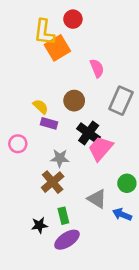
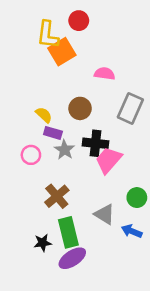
pink semicircle: (97, 68) -> (105, 74), turned -60
black cross: (89, 133) -> (96, 143), turned -30
pink circle: (18, 144) -> (31, 155), moved
gray star: (60, 158) -> (65, 150), moved, turned 30
green rectangle: (63, 216) -> (68, 232), size x1.6

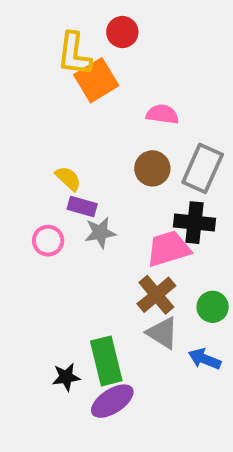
brown circle: (80, 108) -> (152, 168), moved
black cross: (96, 143) -> (195, 223), moved
gray star: (65, 150) -> (100, 233), turned 30
pink trapezoid: (108, 160) -> (168, 249), turned 32
brown cross: (57, 196) -> (156, 295), moved

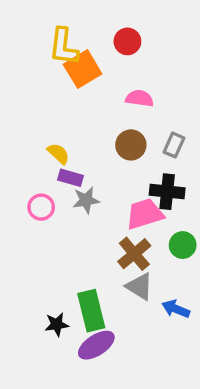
red circle: (122, 32) -> (127, 41), moved
gray rectangle: (203, 168) -> (174, 145), size x0.6
green circle: (213, 307) -> (183, 245), moved

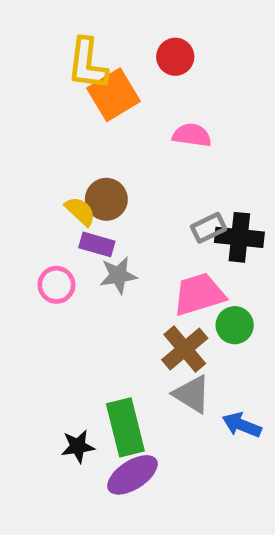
brown circle: (131, 145) -> (106, 199), moved
gray rectangle: (174, 145) -> (209, 228), moved, turned 40
black cross: (167, 192) -> (239, 237), moved
green circle: (183, 245) -> (235, 325), moved

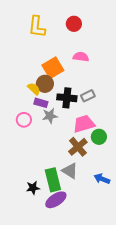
orange square: (113, 95) -> (53, 68), moved
black cross: (239, 237) -> (67, 98), moved
gray triangle: (192, 394) -> (70, 171), moved

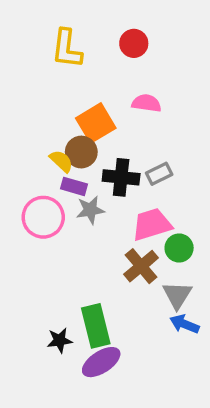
pink circle: (24, 120) -> (43, 217), size x1.5
gray triangle: (70, 171) -> (177, 295), moved, turned 30

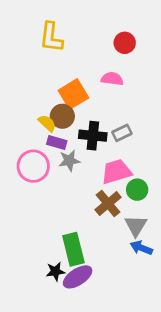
red circle: (134, 43) -> (125, 43), moved
black star: (60, 340) -> (55, 271), moved

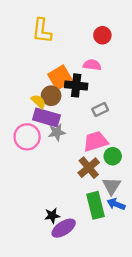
black cross: (93, 136) -> (76, 85), moved
purple rectangle: (57, 143) -> (46, 117), size x1.6
green rectangle: (73, 249) -> (96, 205), moved
black star: (55, 271) -> (52, 216), moved

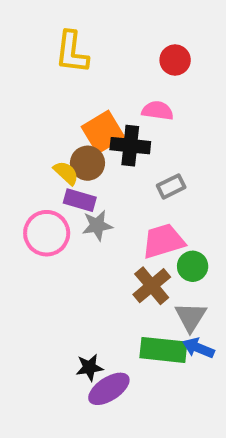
purple rectangle: (46, 117) -> (80, 200), size x0.7
green rectangle: (96, 205) -> (163, 350), turned -70

